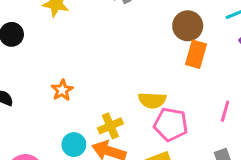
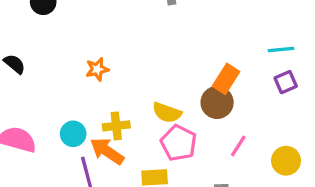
brown circle: (188, 26) -> (217, 102), moved
orange star: (62, 90) -> (97, 69), moved

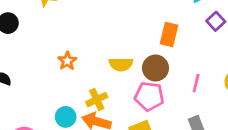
brown circle: (217, 102) -> (155, 68), moved
yellow semicircle: (167, 113) -> (121, 64), moved

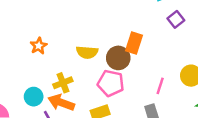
orange rectangle: (169, 34) -> (134, 43), moved
pink line: (196, 83) -> (160, 86), moved

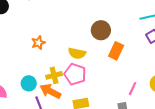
brown circle: (118, 58) -> (101, 30), moved
pink pentagon: (111, 83) -> (75, 74), moved

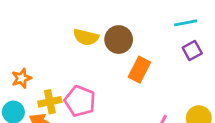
orange star: (38, 43) -> (21, 78), moved
yellow semicircle: (77, 53) -> (86, 37), moved

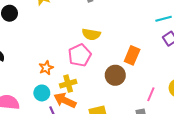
brown circle: (119, 40) -> (115, 75), moved
pink pentagon: (80, 101) -> (80, 55), moved, turned 30

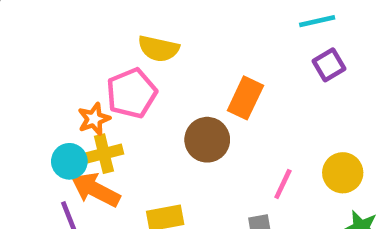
orange star: (46, 68) -> (94, 119), moved
cyan circle: (42, 93) -> (69, 161), moved

